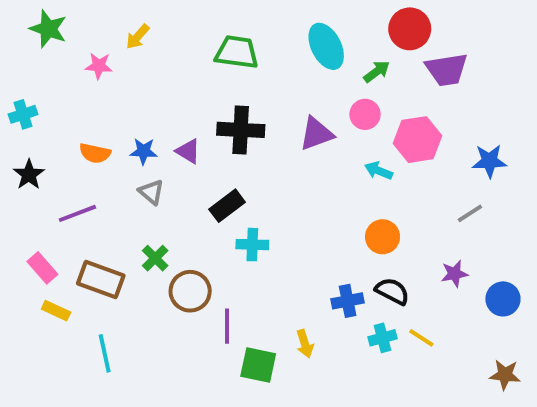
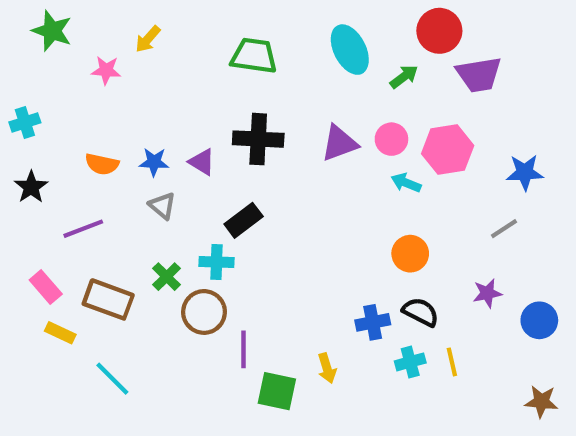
pink circle: (365, 114) -> (391, 139), moved
cyan cross: (252, 245) -> (216, 262), moved
yellow line: (421, 338) -> (452, 362), turned 44
cyan line: (105, 353) -> (112, 379), turned -33

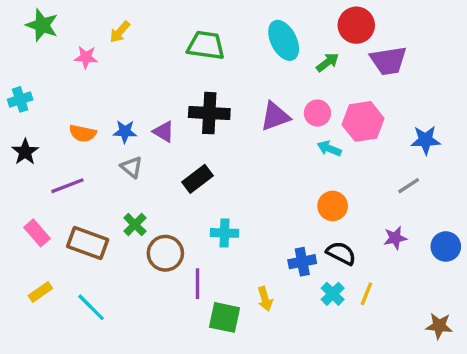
cyan cross: (216, 262) -> (224, 233), moved
blue circle: (539, 320) -> (446, 246), moved
yellow rectangle: (60, 333) -> (40, 292), moved, turned -60
cyan cross: (410, 362) -> (333, 294), turned -30
yellow line: (452, 362) -> (366, 294), turned 35

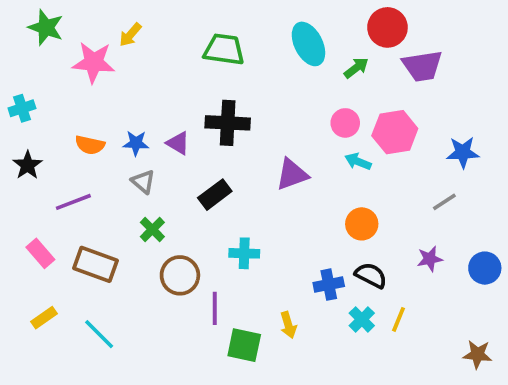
pink star: (86, 57) -> (94, 62), size x1.6
purple triangle: (275, 116) -> (292, 174), moved
green cross: (135, 225) -> (152, 229), moved

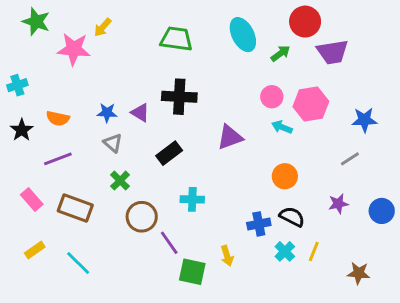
orange semicircle: (90, 145) -> (58, 118), moved
purple line: (215, 308) -> (169, 243), turned -35
brown star: (477, 354) -> (359, 273), moved

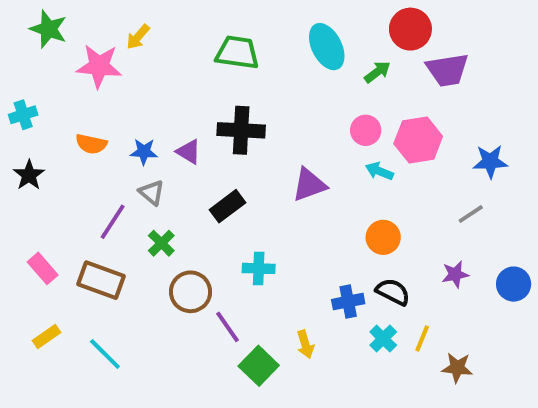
orange semicircle: (58, 118) -> (91, 144), moved
purple line: (58, 159) -> (113, 222), moved, turned -36
green square: (192, 272) -> (259, 366), turned 32
brown star: (359, 273) -> (457, 368), moved

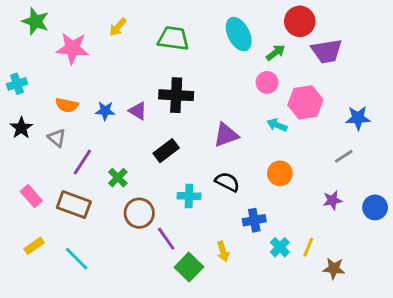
yellow arrow: (138, 37) -> (118, 27), moved
pink circle: (366, 130) -> (267, 82), moved
gray triangle: (152, 193) -> (57, 138), moved
black semicircle: (393, 292) -> (227, 182), moved

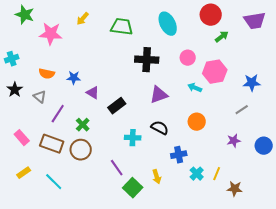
purple trapezoid: (327, 51) -> (255, 21), moved
green arrow: (276, 53) -> (222, 37), moved
black cross: (176, 95) -> (147, 60), moved
purple triangle: (138, 111) -> (93, 93), moved
brown circle: (139, 213) -> (81, 150), moved

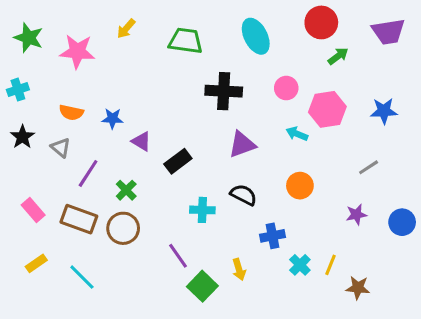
green star: (25, 15) -> (29, 38), moved
blue star: (252, 83) -> (384, 111), moved

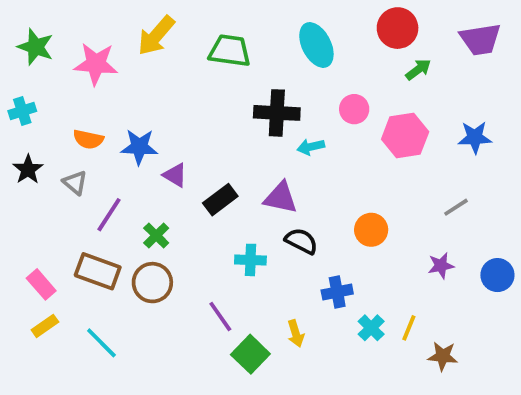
yellow arrow: (126, 29) -> (156, 36), size x1.6
blue star: (112, 119) -> (139, 147), size x1.4
cyan arrow: (297, 134) -> (311, 147), moved, turned -35
purple triangle: (242, 144) -> (281, 198), moved, turned 32
pink rectangle: (33, 210) -> (41, 284), moved

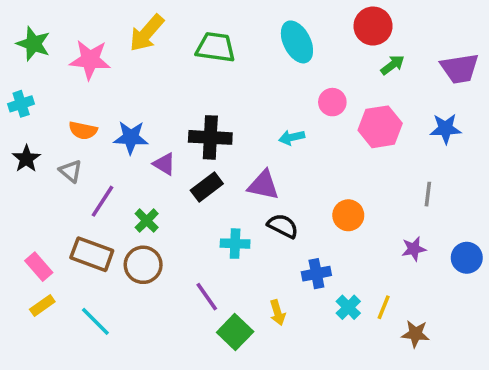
purple trapezoid: (480, 39) -> (460, 68), moved
black cross: (277, 113) -> (210, 137), moved
gray line: (456, 207) -> (428, 194), turned -50

